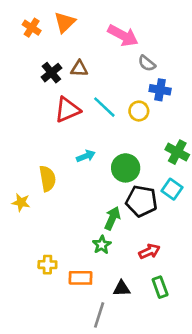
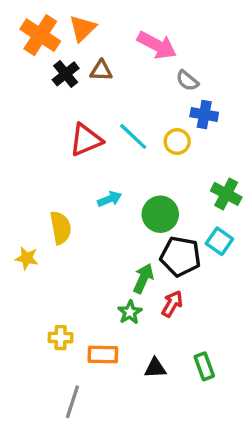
orange cross: (32, 28) -> (40, 35), size x1.6
brown triangle: (79, 69) -> (101, 71), moved
black cross: (51, 73) -> (66, 74), moved
red arrow: (149, 251) -> (172, 304), moved, turned -36
gray line: (99, 315) -> (72, 402), moved

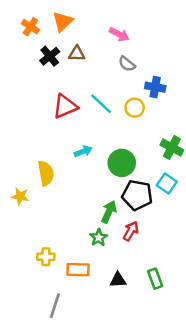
orange cross: (40, 35) -> (30, 27), size x0.6
pink arrow: (157, 45) -> (119, 34), size x0.7
gray semicircle: (187, 81) -> (127, 64), moved

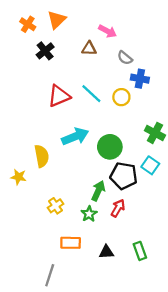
brown triangle: (77, 54) -> (89, 49), moved
gray semicircle: (127, 64) -> (125, 58), moved
cyan arrow: (83, 151) -> (75, 136), size x1.6
yellow cross: (46, 257) -> (55, 206), moved, turned -35

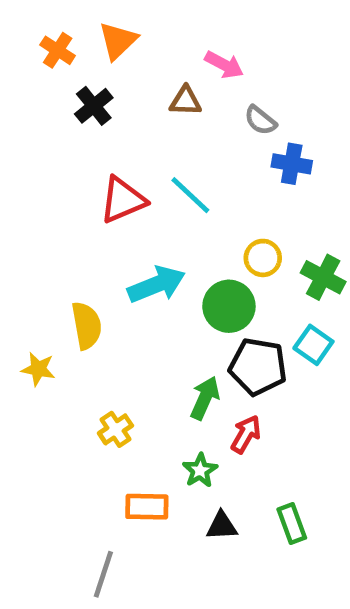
yellow circle: (121, 97) -> (263, 258), moved
green star: (89, 214) -> (200, 470), moved

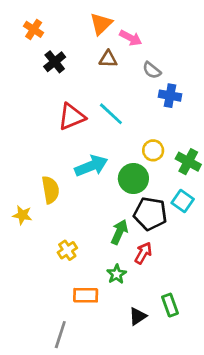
orange triangle: (118, 41) -> (101, 24), moved
black triangle: (222, 526) -> (138, 316), moved, turned -30

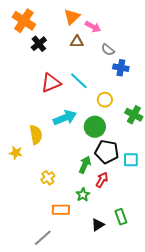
orange cross: (34, 29) -> (24, 21), size x1.6
yellow circle: (153, 150) -> (105, 100), moved
cyan square: (183, 201) -> (131, 160), moved, turned -35
gray line: (60, 335) -> (43, 238), turned 30

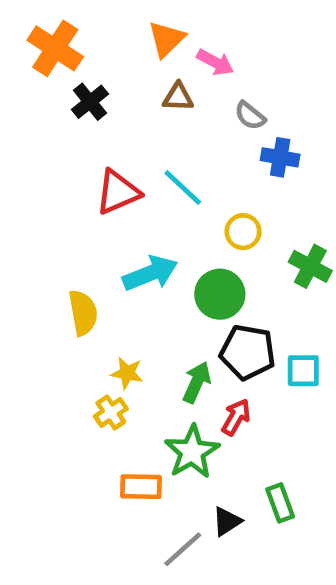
yellow star: (16, 153) -> (127, 373), moved
green star: (83, 195) -> (192, 452), size x1.6
gray line: (43, 238) -> (183, 549), moved

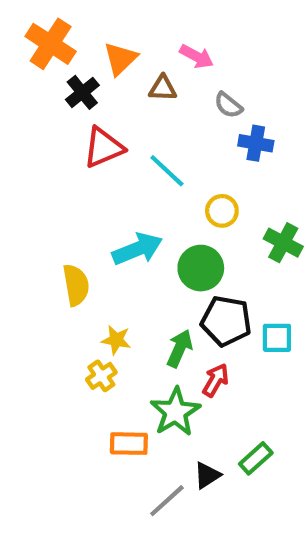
orange triangle: (166, 39) -> (120, 59), moved
red triangle: (118, 192) -> (103, 147), moved
green rectangle: (280, 503) -> (256, 458), turned 68

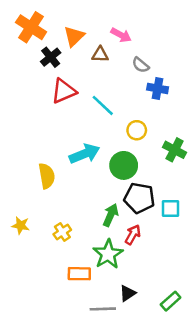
yellow star: (116, 340) -> (21, 225), moved
green rectangle: (256, 458) -> (171, 301), moved
gray line: (167, 501) -> (103, 309), turned 40

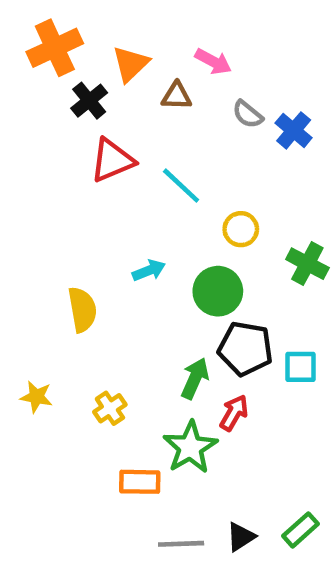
orange cross: (31, 27) -> (55, 48), turned 32
blue cross: (158, 88) -> (294, 130), moved, turned 30
cyan arrow: (85, 154) -> (149, 270), size x0.6
black triangle: (128, 293) -> (241, 537), moved

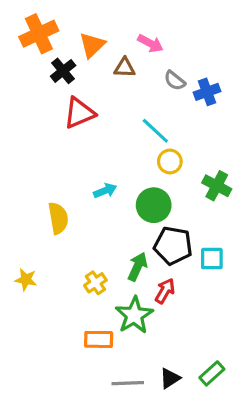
blue cross: (294, 130) -> (207, 92), turned 30
cyan line: (181, 186) -> (155, 131), moved
yellow cross: (110, 408) -> (95, 283), moved

